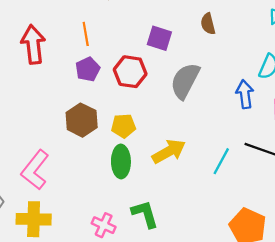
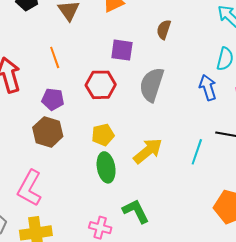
brown semicircle: (208, 24) -> (164, 30), turned 42
purple pentagon: (88, 69) -> (53, 99), moved, turned -30
brown hexagon: (82, 120) -> (48, 132), moved

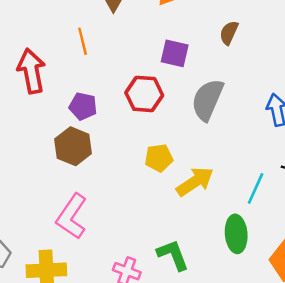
orange line: (55, 57) -> (83, 41), moved
yellow pentagon: (103, 135) -> (159, 158), moved
green ellipse: (106, 167) -> (236, 234), moved
pink L-shape: (30, 188) -> (72, 216), moved

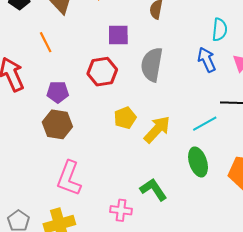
cyan line: (256, 188) -> (205, 124), turned 50

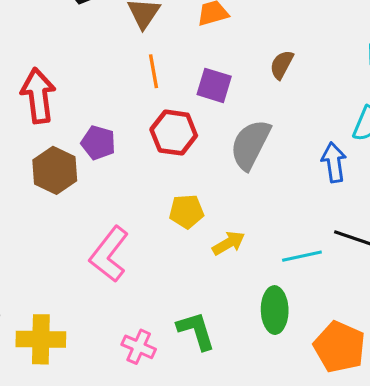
orange line: (46, 42) -> (153, 71), moved
brown hexagon: (57, 124) -> (55, 170), moved
yellow arrow: (157, 129) -> (229, 243), size x0.7
pink L-shape: (69, 178) -> (109, 254), moved

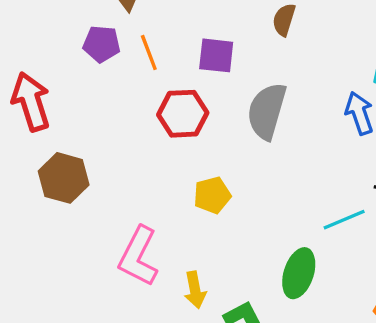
purple pentagon: (98, 143) -> (101, 44), moved
yellow arrow: (229, 243) -> (195, 290), moved, turned 120
green ellipse: (275, 310) -> (299, 273), moved, turned 30

